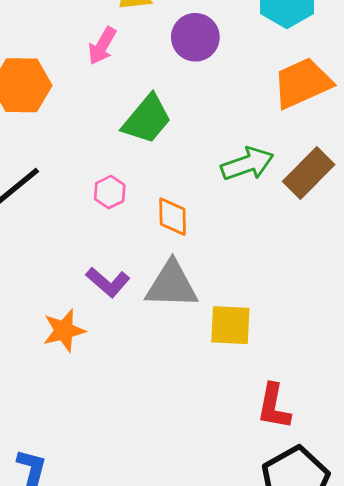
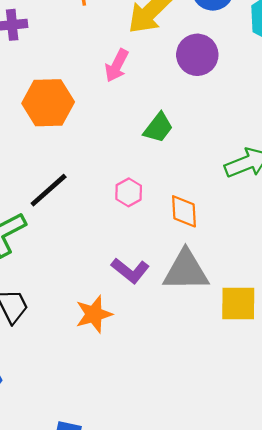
green trapezoid: (147, 119) -> (158, 128), size x0.7

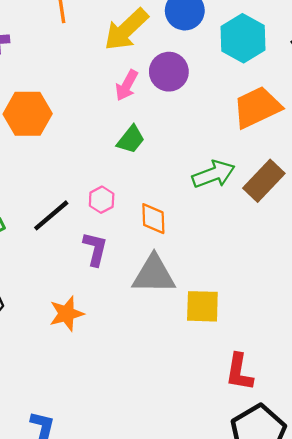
pink arrow: (117, 66) -> (127, 85), moved
black line: (49, 190) -> (51, 215), moved
purple L-shape: (130, 271) -> (95, 249), moved, turned -116

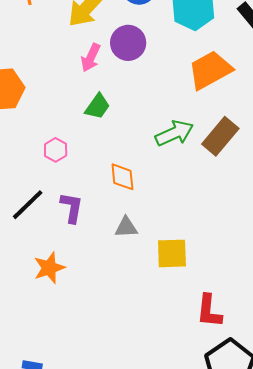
pink hexagon: (102, 200) -> (56, 150), moved
black line: (51, 215) -> (28, 205), moved
gray triangle: (154, 274) -> (126, 227), size x0.6

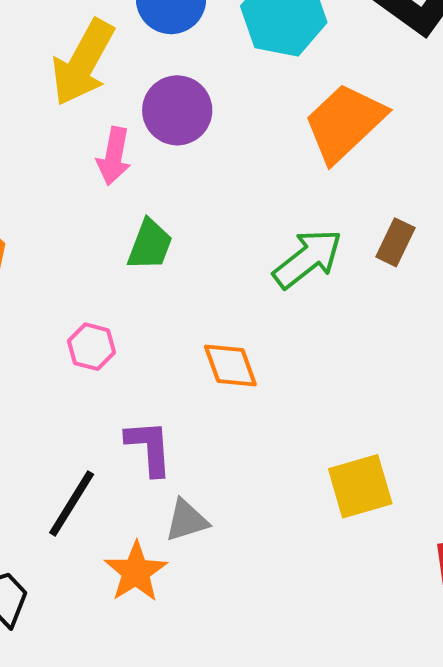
brown rectangle: (220, 136) -> (395, 242), size x0.6
black line: (28, 205) -> (72, 503), moved
gray triangle: (126, 227) -> (187, 520), moved

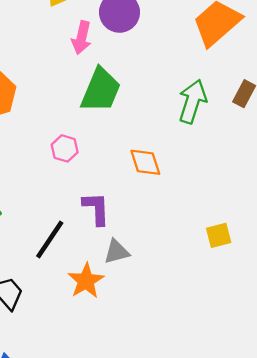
green trapezoid: (150, 245) -> (101, 90), size x1.5
green arrow: (308, 259) -> (193, 101), turned -36
yellow square: (360, 486) -> (219, 235), size x0.7

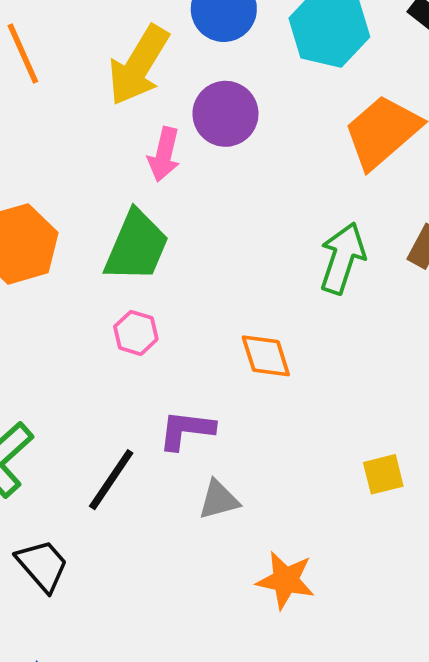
green trapezoid: (101, 90) -> (136, 246), moved
purple L-shape: (96, 209) -> (186, 430), turned -81
orange star: (86, 281) -> (286, 580), moved, turned -30

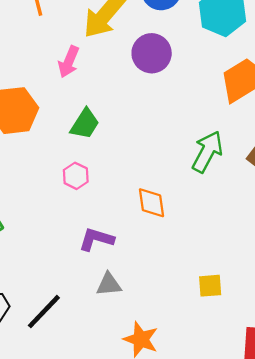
pink arrow: (164, 154) -> (69, 62), moved
green trapezoid: (136, 246) -> (85, 124), size x0.7
black line: (111, 480) -> (44, 312), moved

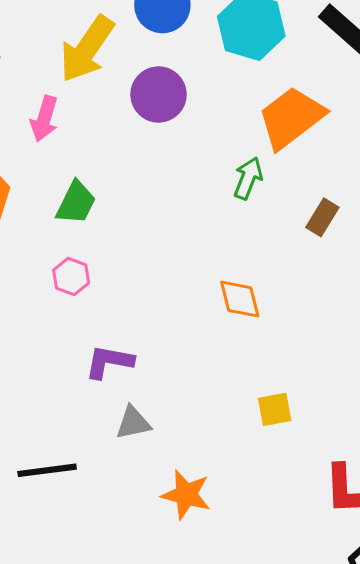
green arrow: (207, 152) -> (248, 178), moved, size x0.7
orange diamond: (151, 203) -> (240, 299), moved
black line: (44, 312) -> (47, 470), turned 45

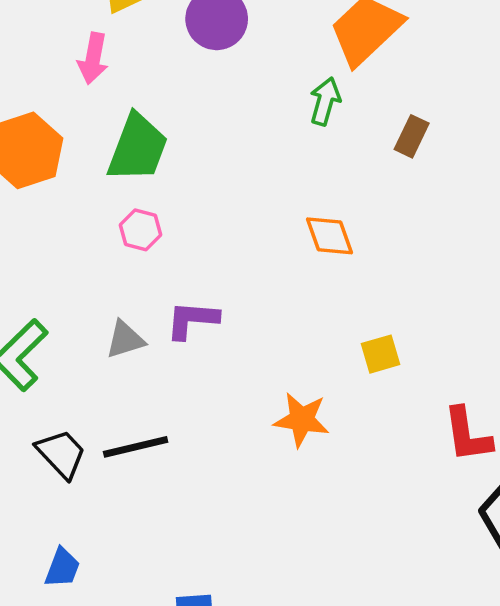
green trapezoid: (76, 203) -> (138, 148), size x1.4
gray triangle: (133, 423) -> (125, 340), moved
orange star: (186, 495) -> (302, 420), moved

